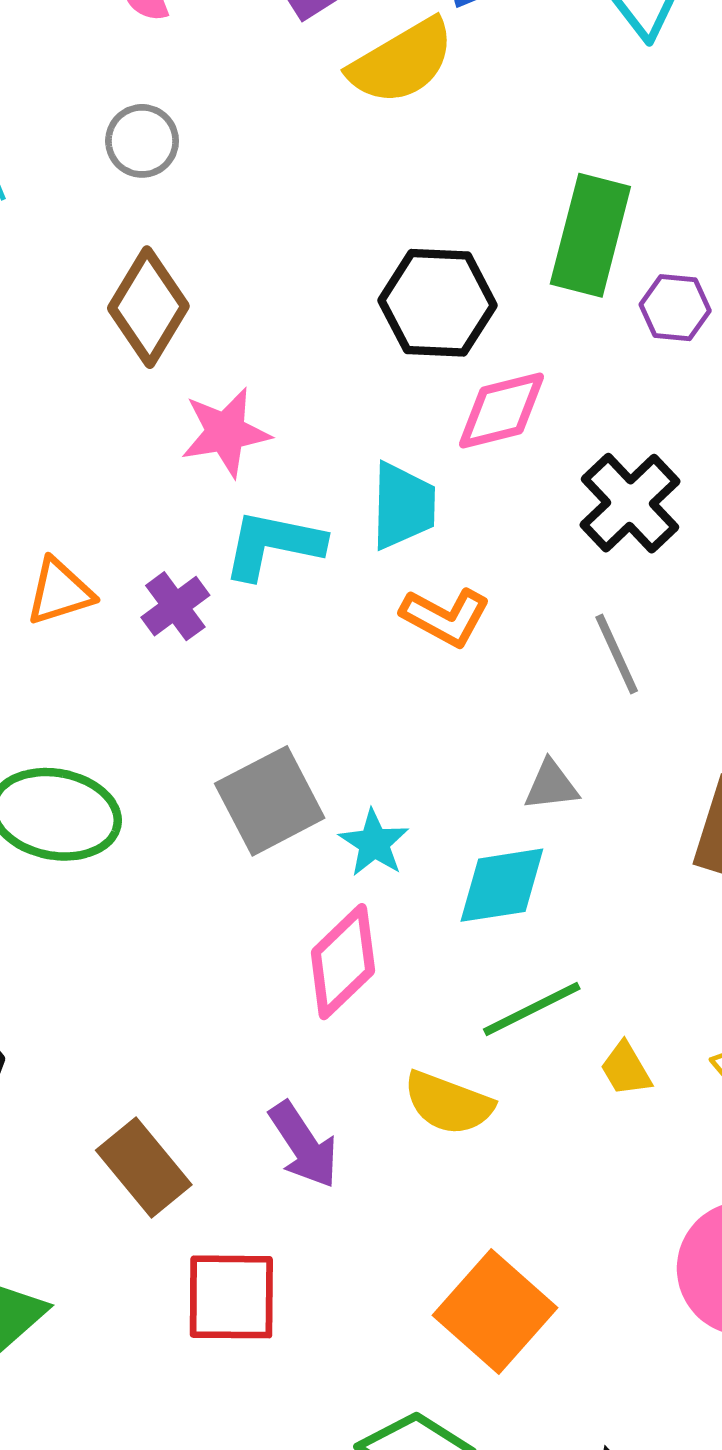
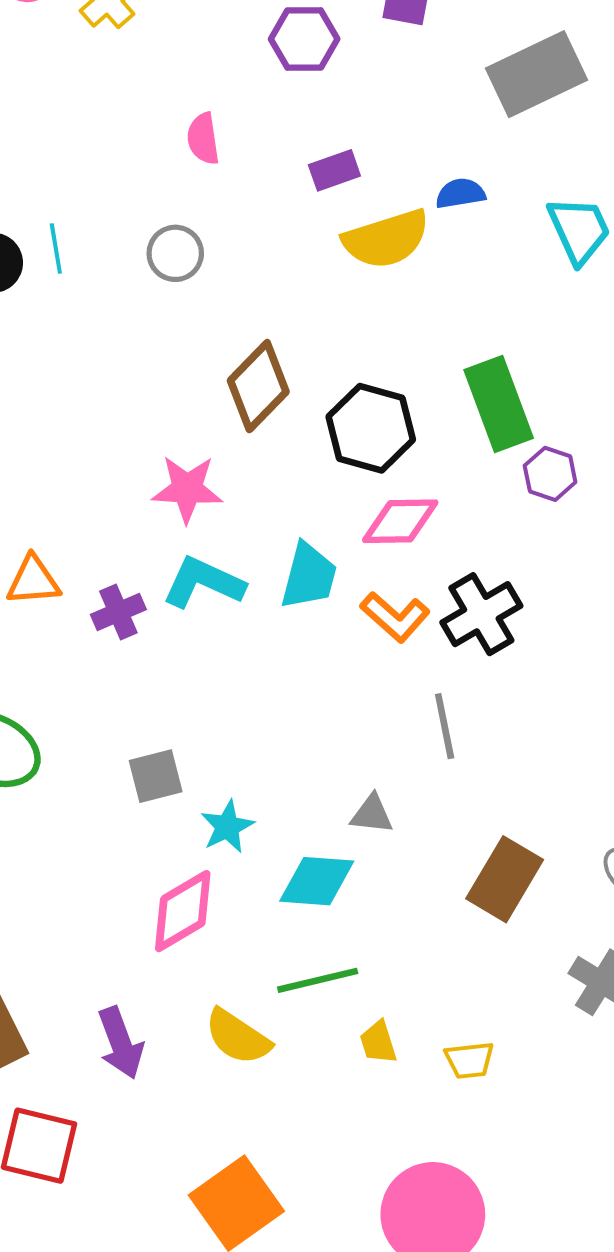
green rectangle: (590, 235) -> (499, 404), turned -48
brown diamond: (148, 307) -> (258, 386), moved
orange L-shape: (445, 617) -> (395, 617), moved
gray square: (270, 801) -> (156, 776), size x0.7

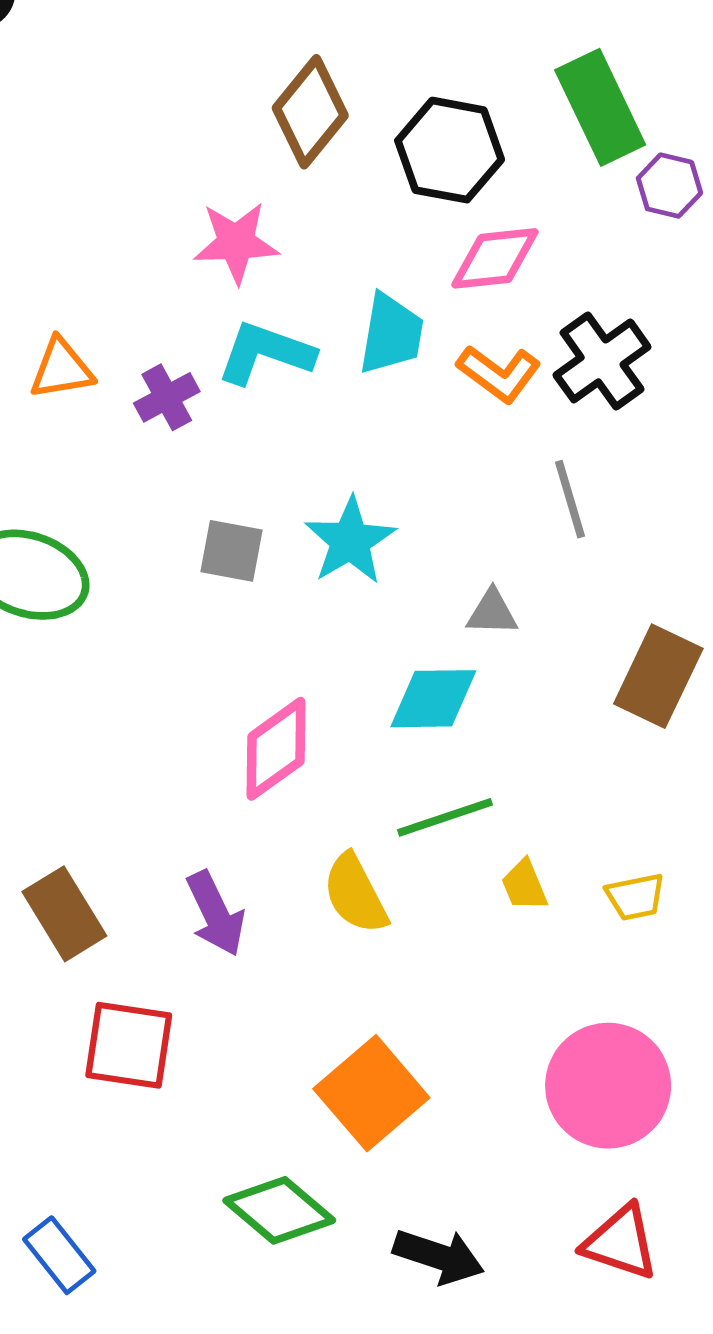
gray square: (156, 776) -> (231, 551), moved, turned 30
cyan star: (227, 827) -> (350, 541), moved, size x1.4
yellow semicircle: (238, 1037) -> (355, 894), turned 34

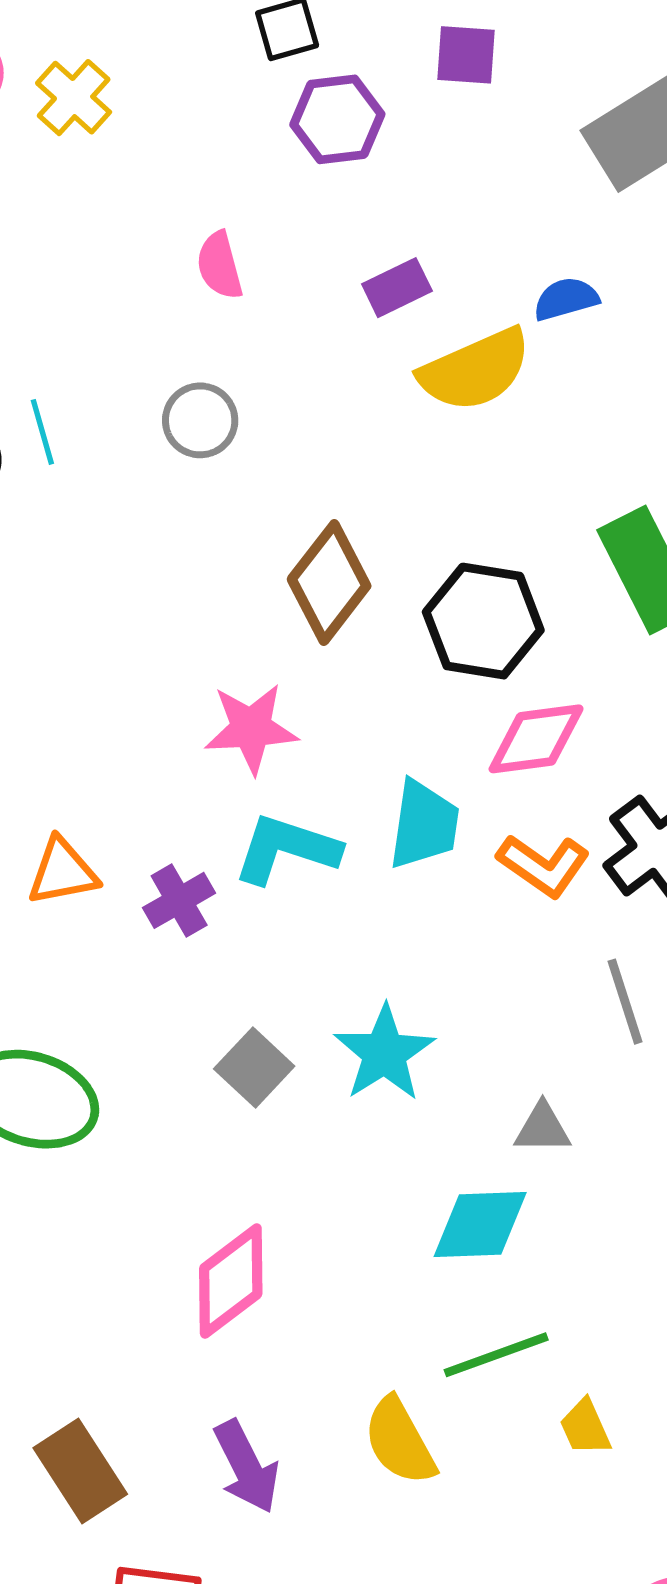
gray square: (231, 551) -> (254, 1068), turned 34
pink diamond: (276, 749) -> (231, 1281), moved

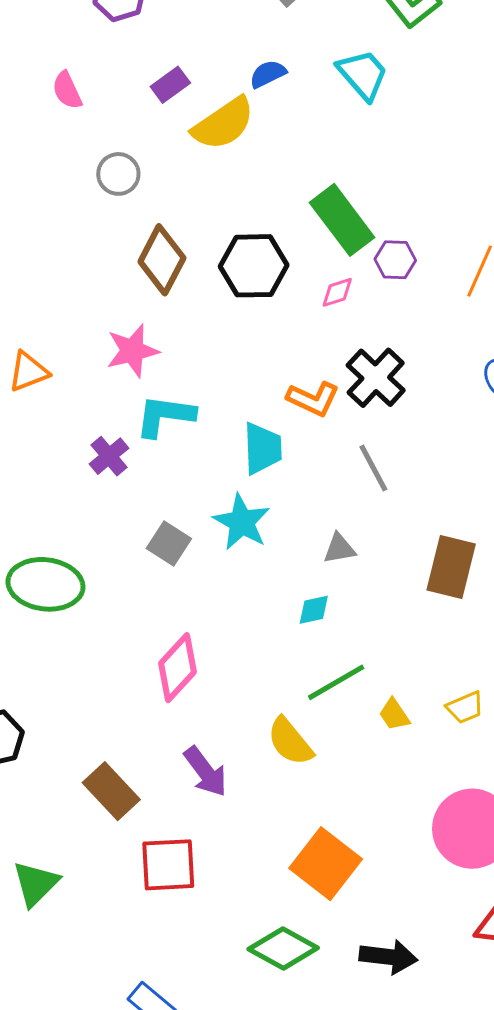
gray circle: (200, 420) -> (118, 174), moved
pink diamond: (536, 739) -> (337, 292), moved, size x0.6
cyan trapezoid: (424, 825) -> (262, 448), moved
orange triangle: (62, 872) -> (28, 372), moved
cyan diamond: (480, 1225) -> (314, 610), size x0.6

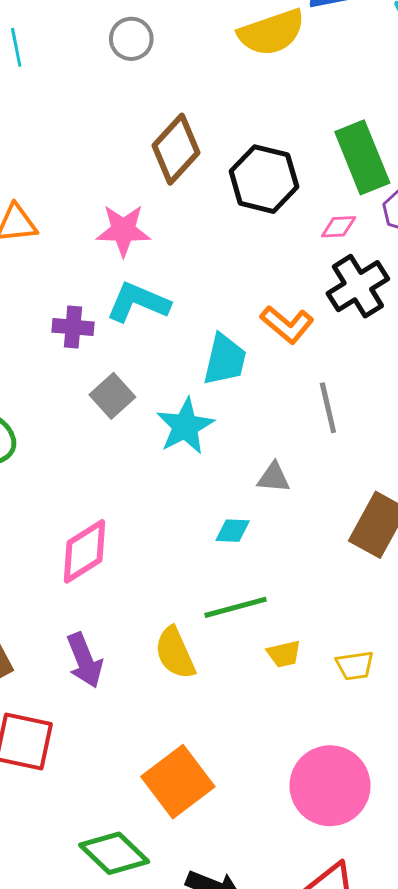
gray circle: (118, 174) -> (131, 39), moved
black cross: (376, 378) -> (358, 286), moved
purple cross: (109, 456) -> (73, 327), turned 30
gray square: (169, 544) -> (112, 396), moved
yellow trapezoid: (394, 714) -> (284, 654), turned -84

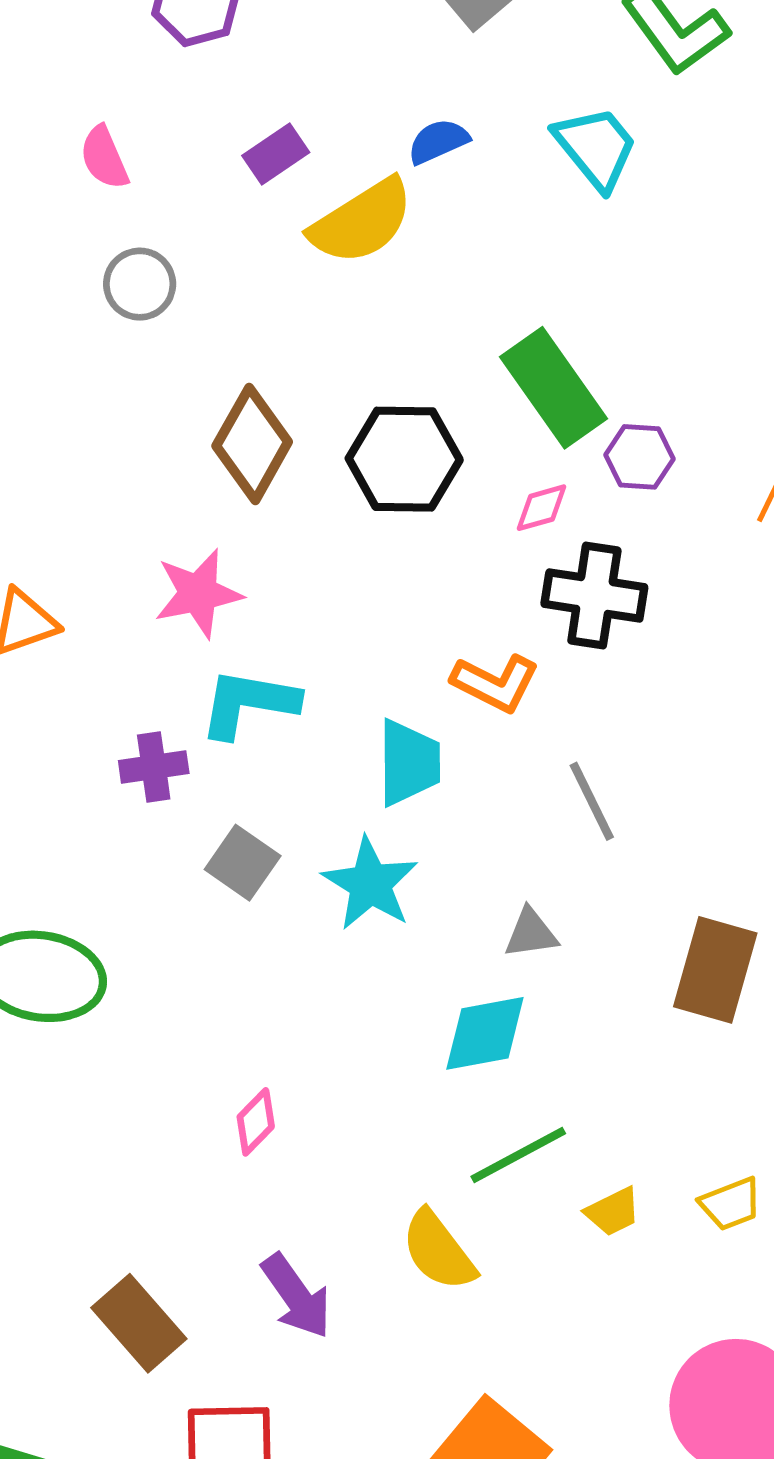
black cross: (358, 286) -> (594, 595), turned -36
cyan diamond: (233, 531) -> (485, 1033), size x1.6
pink diamond: (85, 551) -> (256, 1122), size x0.6

